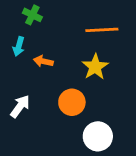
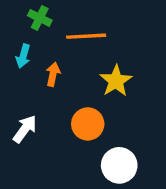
orange line: (102, 30) -> (86, 36), moved
orange arrow: (43, 61) -> (53, 74), turned 90

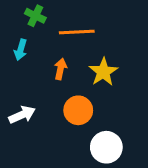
orange arrow: (53, 74) -> (60, 69), moved
white arrow: (25, 129) -> (22, 115), turned 30

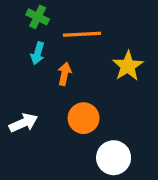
cyan arrow: (21, 50) -> (38, 53), moved
yellow star: (103, 72) -> (128, 66), moved

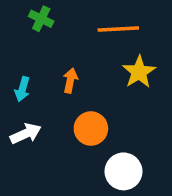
orange line: (82, 34) -> (118, 29), moved
cyan arrow: (38, 53) -> (22, 89), moved

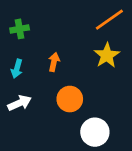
green cross: (41, 19) -> (20, 29), moved, turned -36
orange line: (118, 29) -> (109, 20), moved, turned -32

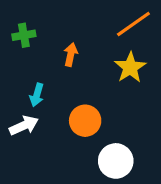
orange arrow: (54, 62) -> (71, 55), moved
cyan arrow: (17, 69) -> (37, 95), moved

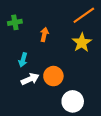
white arrow: (24, 126) -> (30, 79), moved

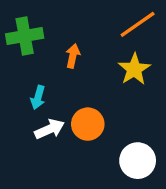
green cross: (15, 22) -> (25, 36), size x1.5
white circle: (73, 101) -> (138, 161), moved

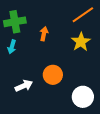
cyan arrow: (38, 97) -> (12, 47), moved
white arrow: (50, 129) -> (24, 86), moved

